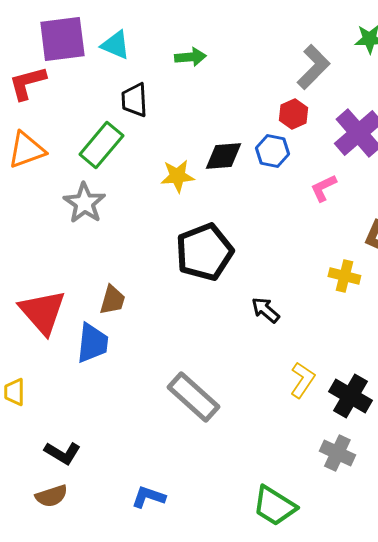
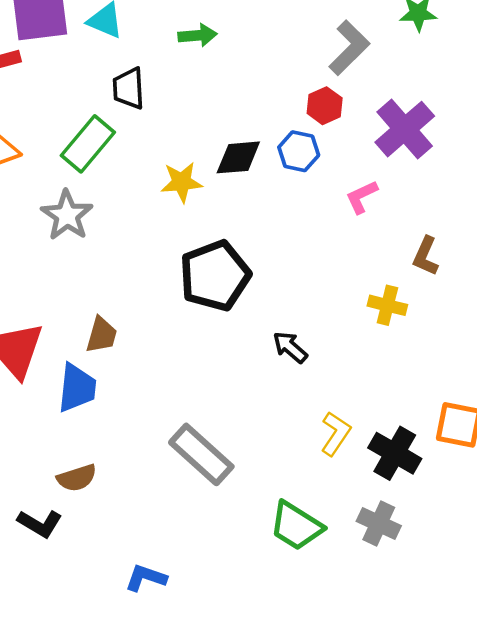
brown semicircle: (51, 496) -> (77, 478), moved
green trapezoid: (274, 506) -> (296, 526), moved

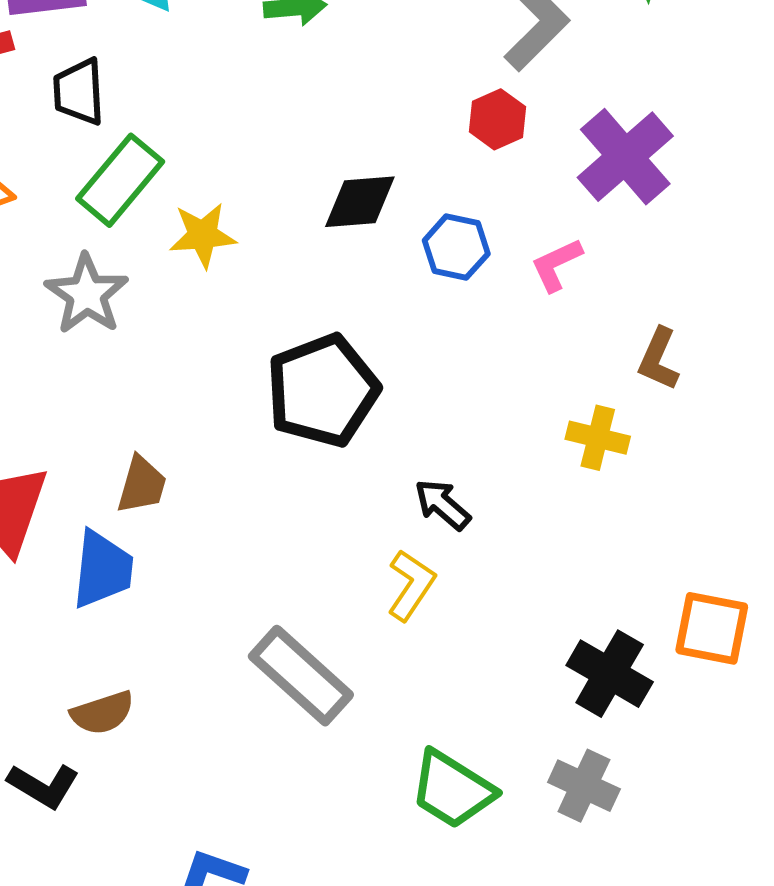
black trapezoid: (129, 88) -> (79, 92), moved
blue hexagon: (299, 151) -> (456, 247), moved
yellow star: (182, 182) -> (203, 235), moved
yellow L-shape: (336, 433) -> (411, 585), moved

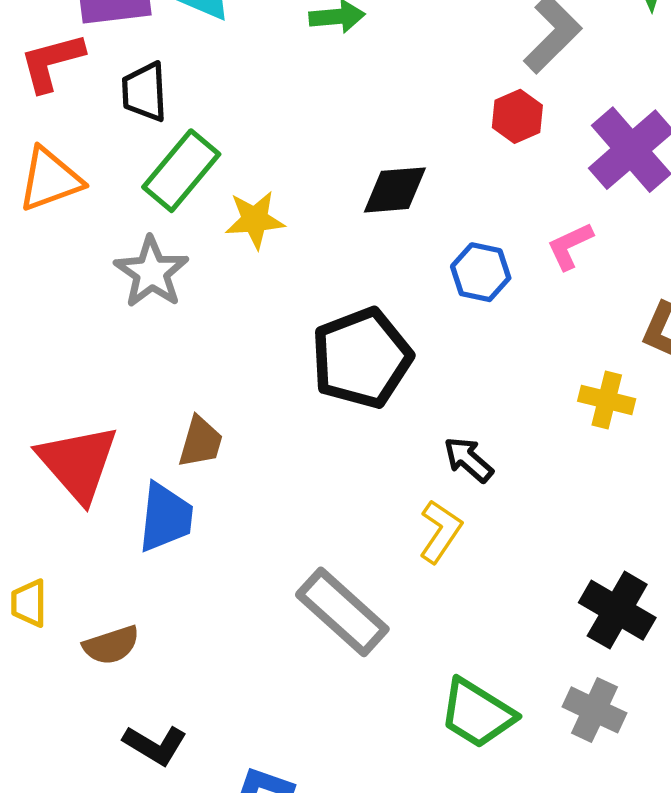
blue hexagon: (456, 247) -> (481, 272), moved
brown semicircle: (102, 713) -> (111, 645), moved
black L-shape: (43, 786) -> (155, 745), moved

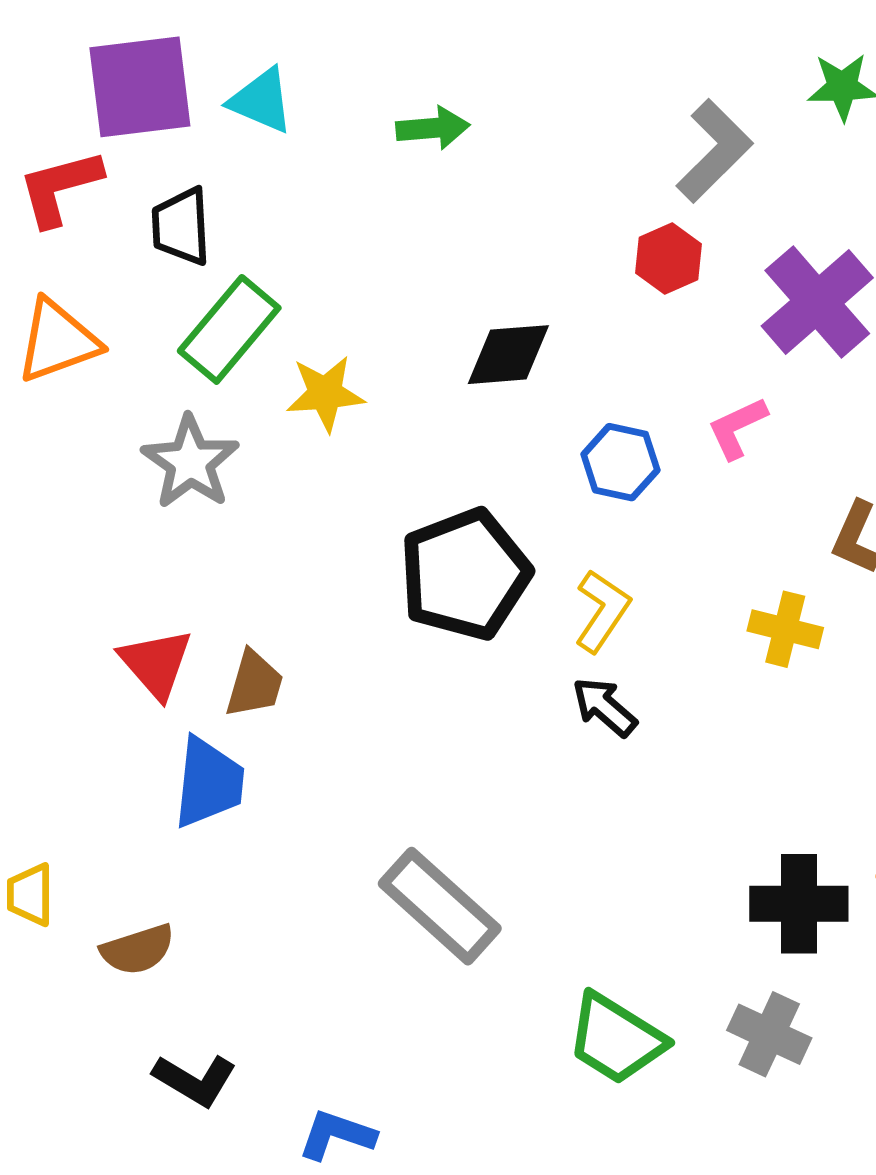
red triangle: (78, 463) -> (156, 664), moved, size x0.7
yellow L-shape: (440, 531) -> (602, 611), moved
black cross: (617, 610) -> (799, 904), turned -30

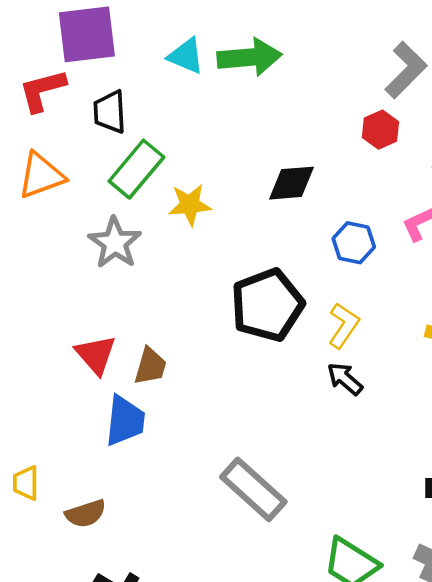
cyan triangle: (261, 101) -> (186, 56), moved
green arrow: (433, 128) -> (250, 57), size x1.6

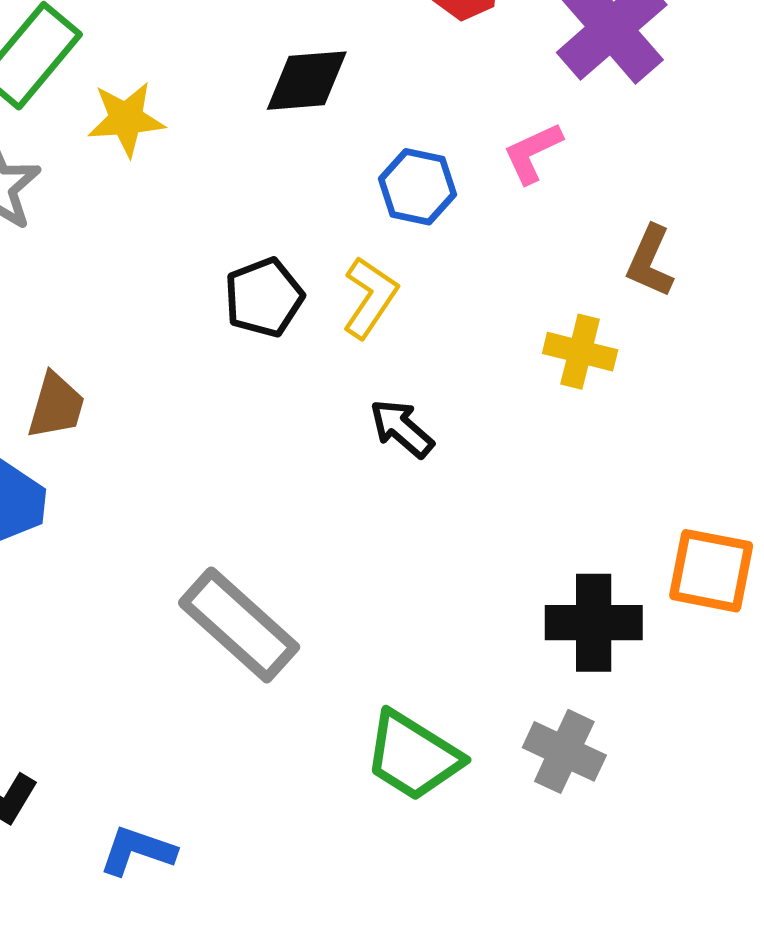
black pentagon: (267, 305) -> (264, 297), size x0.6
yellow L-shape: (344, 325) -> (370, 297), moved

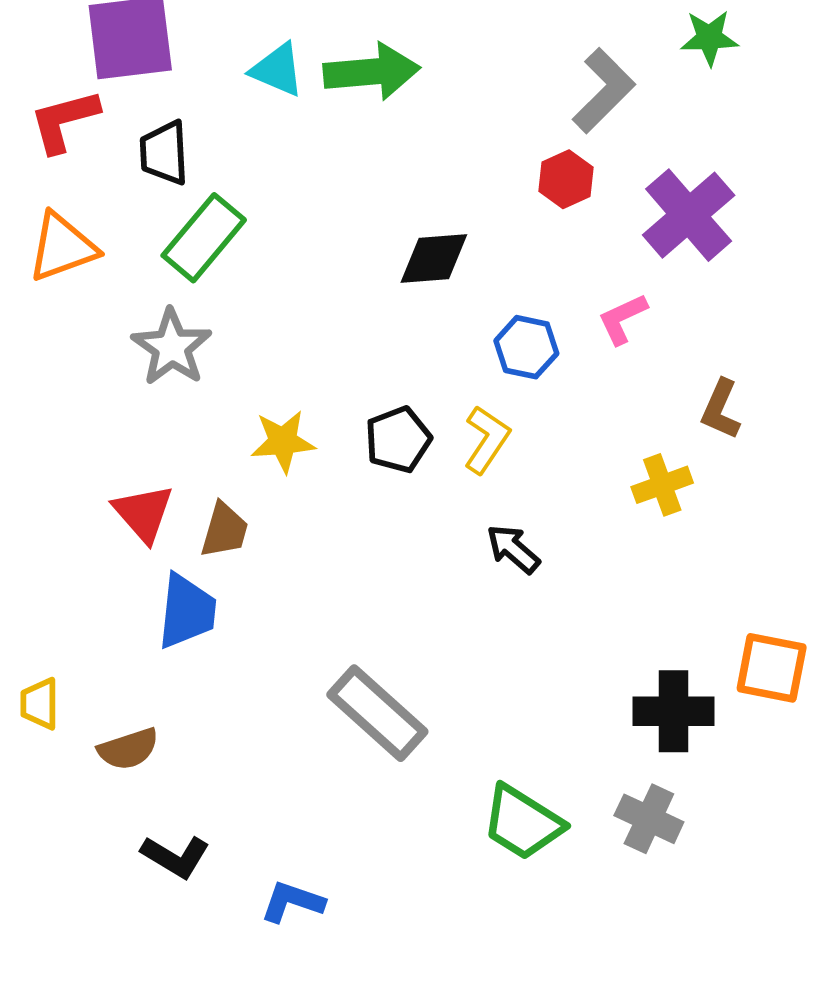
yellow star: (126, 119) -> (283, 441), moved
yellow cross: (580, 352) -> (662, 485), turned -34

